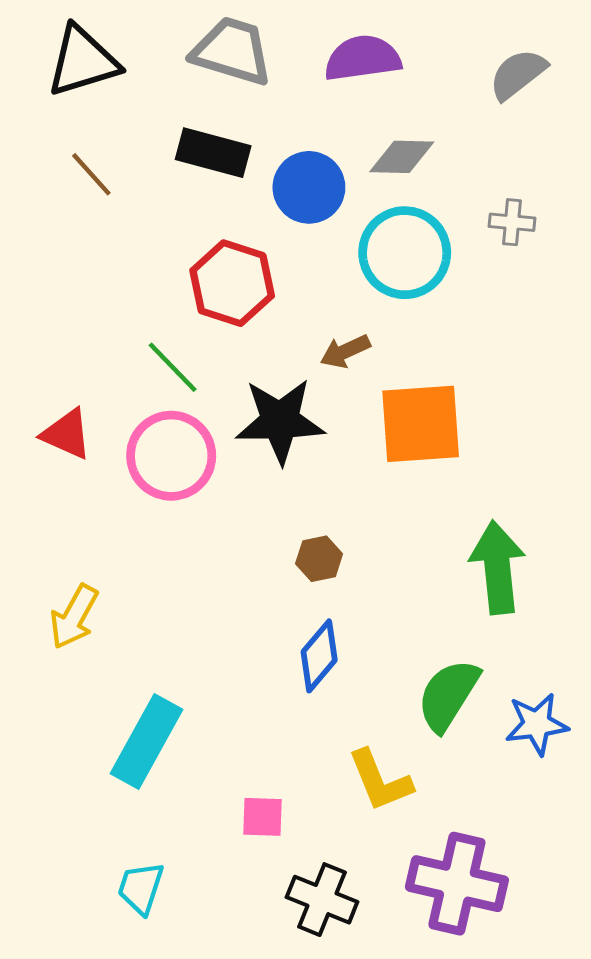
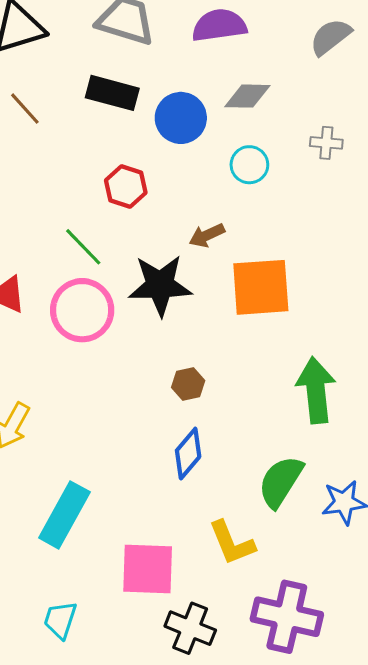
cyan circle: (405, 253) -> (249, 165), size x0.6
red hexagon: (232, 283) -> (126, 187), size x0.7
pink square: (263, 817) -> (148, 569), size x1.8

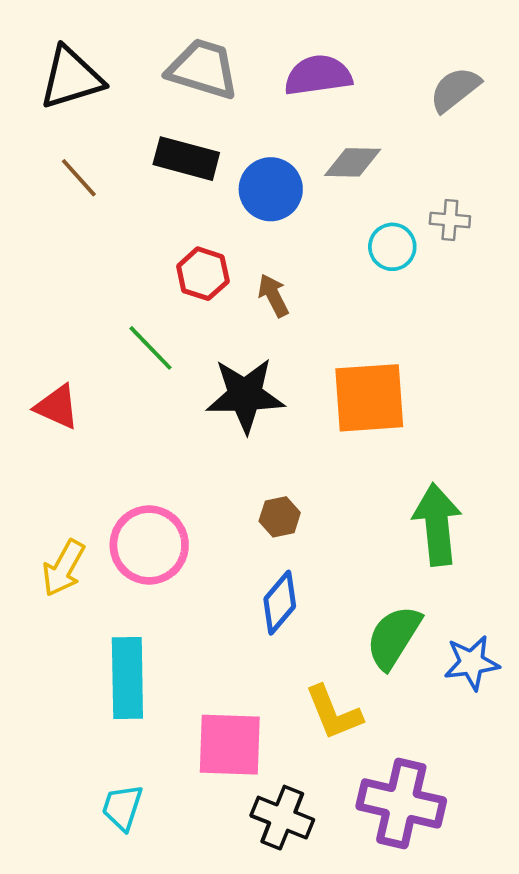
cyan circle: (249, 165) -> (392, 247), moved
brown arrow: (207, 235) -> (273, 295), moved, turned 88
pink circle: (82, 310) -> (149, 545), moved
cyan rectangle: (64, 515) -> (127, 678), turned -30

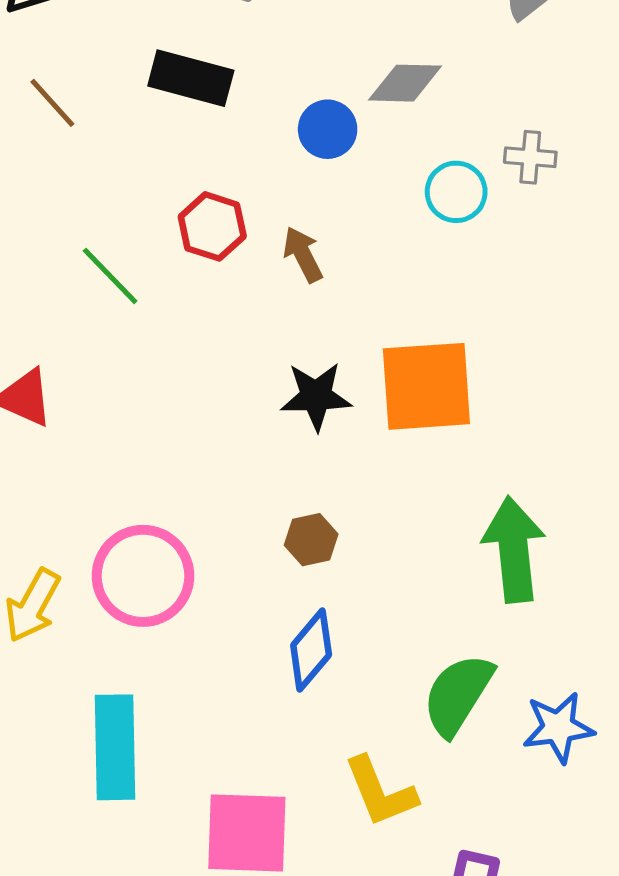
blue circle: (271, 189) -> (328, 129), moved, size x0.7
green line: (150, 348) -> (110, 276), moved
black star: (245, 395) -> (316, 396), moved, size x0.7

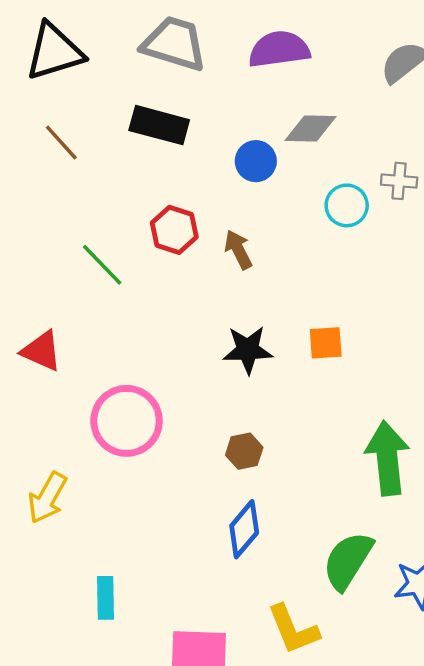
orange square: (426, 386) -> (326, 343), size x0.5
pink circle: (143, 576) -> (127, 421), moved
cyan rectangle: (115, 747) -> (106, 598), size x0.6

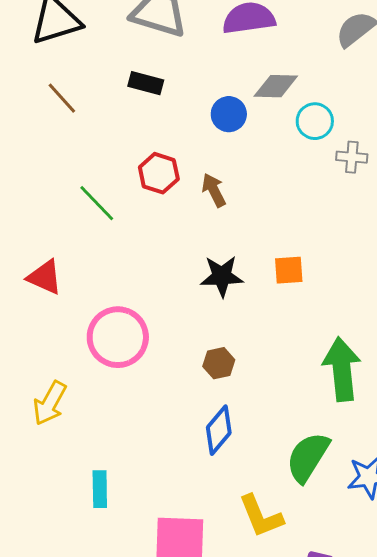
black rectangle: (159, 125) -> (146, 83), size x0.7
gray cross: (399, 181) -> (352, 157), moved
cyan circle: (347, 205) -> (315, 121), moved

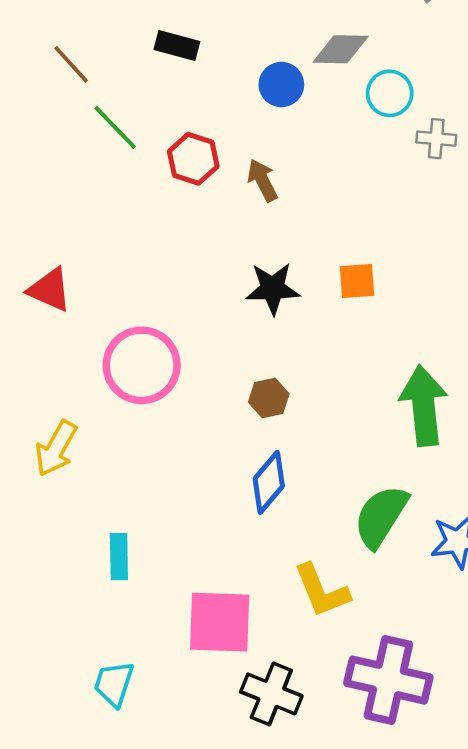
green line: (97, 203) -> (115, 127), moved

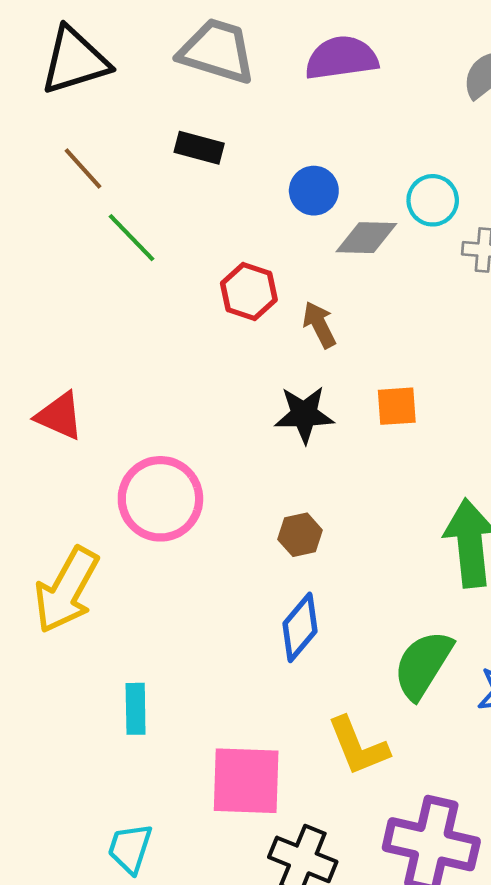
gray diamond: (341, 49) -> (366, 238), moved
red hexagon: (193, 159) -> (249, 291), moved
brown arrow: (262, 180) -> (319, 325), moved
yellow arrow: (56, 448) -> (66, 590), size x1.4

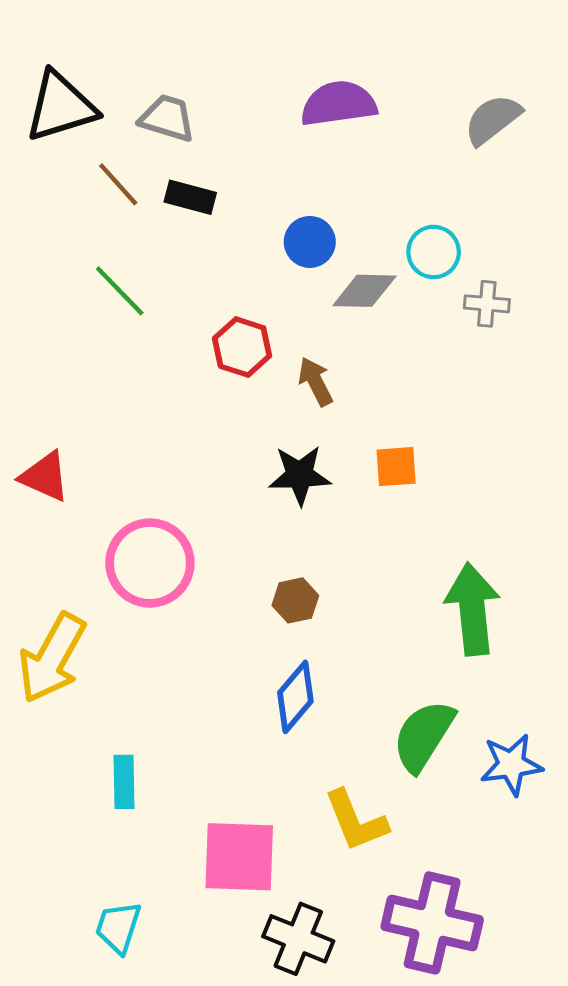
gray trapezoid: (217, 51) -> (167, 118), moved, size x0.7
brown line: (83, 169) -> (118, 184), moved

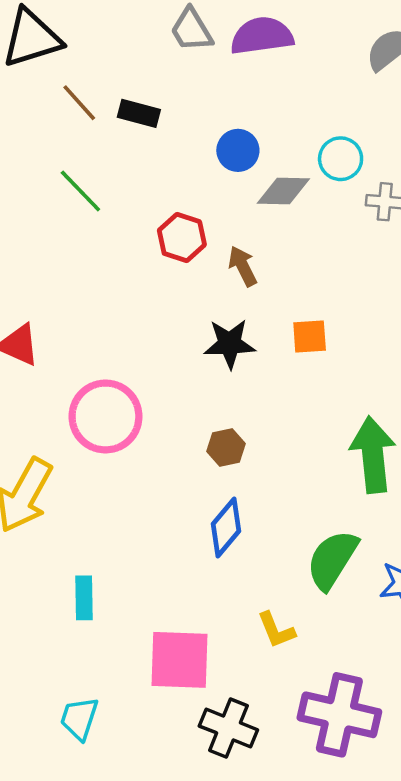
gray trapezoid: (167, 118) -> (191, 30), moved, turned -138
yellow L-shape: (356, 821) -> (276, 630), size x0.7

